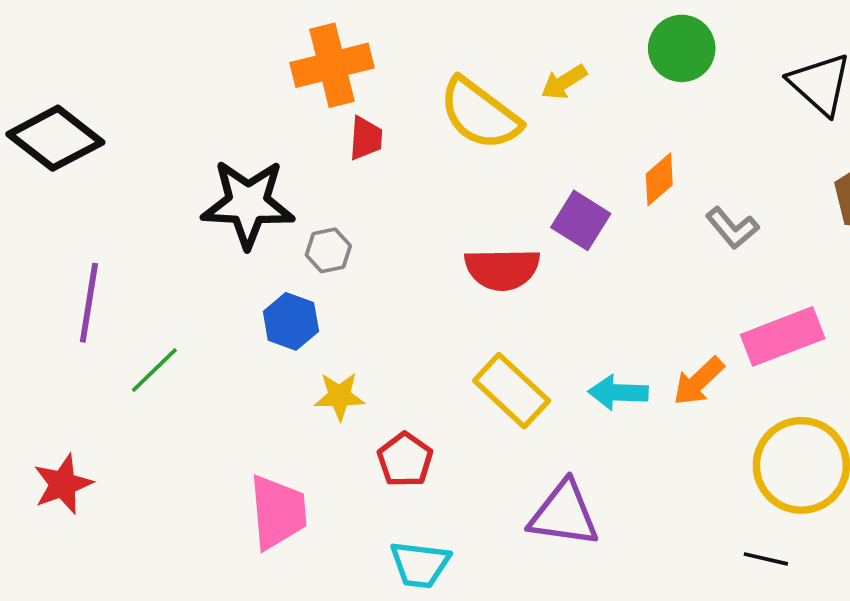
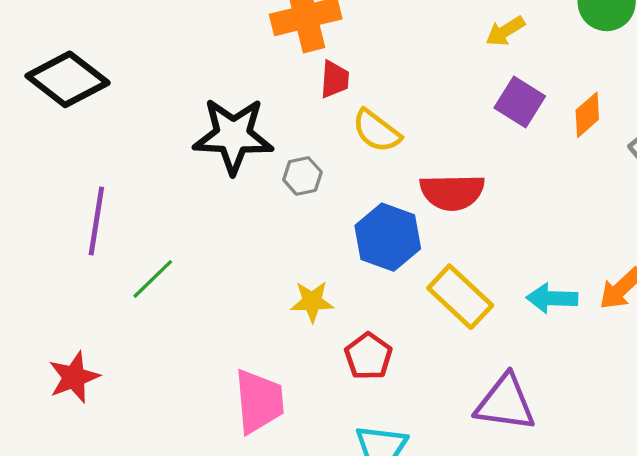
yellow semicircle: (480, 114) -> (376, 131), moved, size x0.7
purple square: (581, 220) -> (520, 102), moved
blue hexagon: (291, 321) -> (388, 237), moved, size x1.4

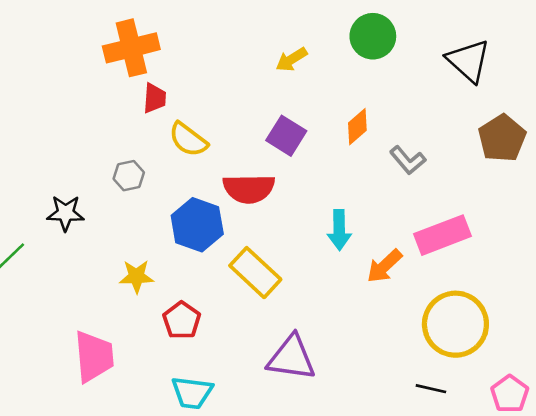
purple square: (520, 102) -> (286, 136), moved
black star: (233, 136) -> (65, 213), moved, size x0.6
cyan arrow: (552, 298) -> (339, 230), moved, turned -93

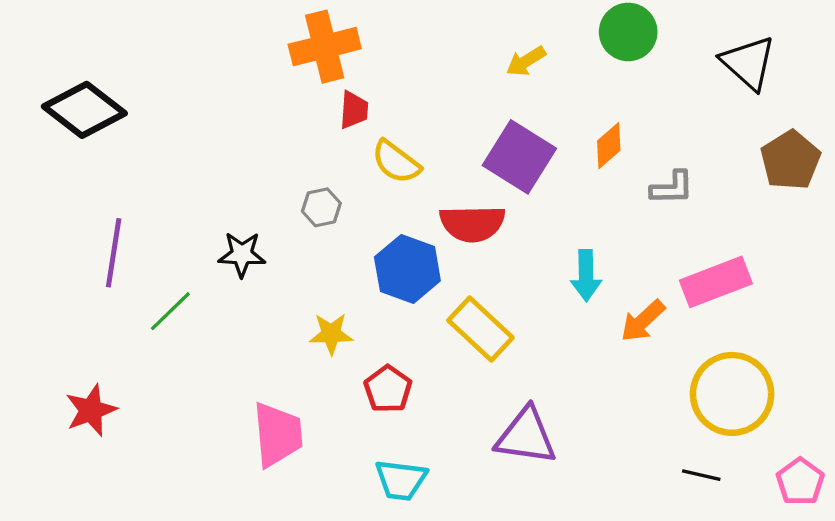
purple square: (286, 136) -> (519, 157), size x1.4
gray L-shape: (408, 160) -> (672, 188), turned -51

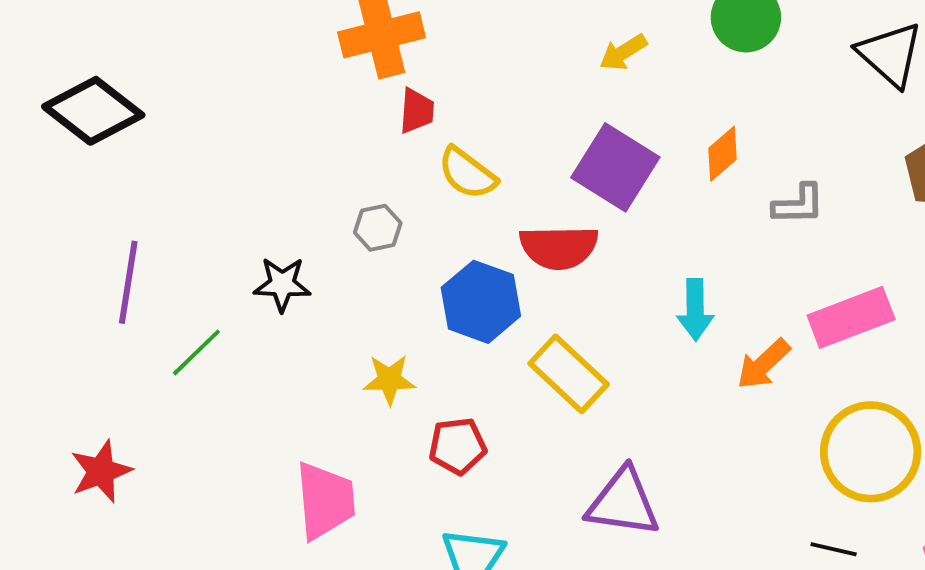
red pentagon: (388, 389) -> (458, 446), turned 30

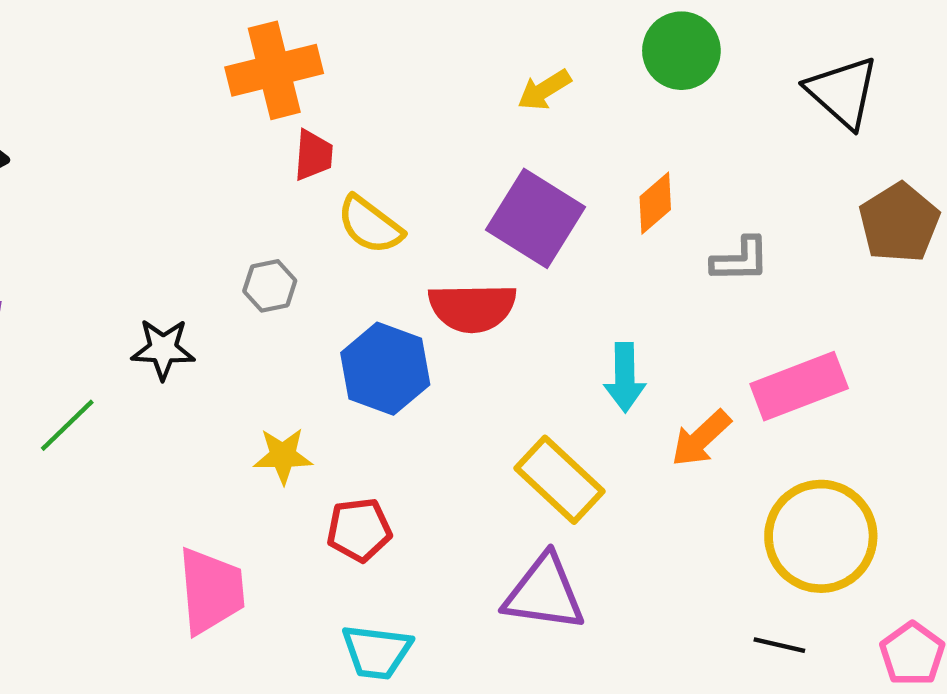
yellow rectangle: (569, 374) -> (559, 480), moved

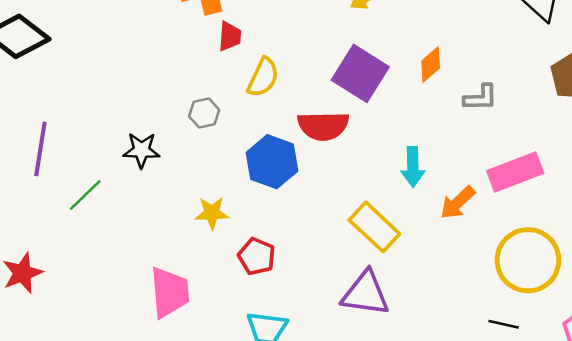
yellow semicircle: (370, 225) -> (263, 77), turned -102
red pentagon: (359, 530) -> (257, 256), turned 30

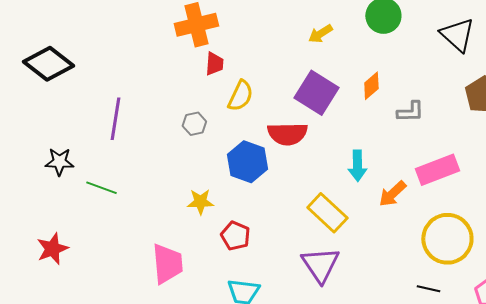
purple line: (40, 149) -> (115, 119), moved
black star: (142, 150) -> (59, 162), moved
green line: (85, 195) -> (101, 188), turned 64
purple triangle: (365, 294) -> (320, 265), turned 48

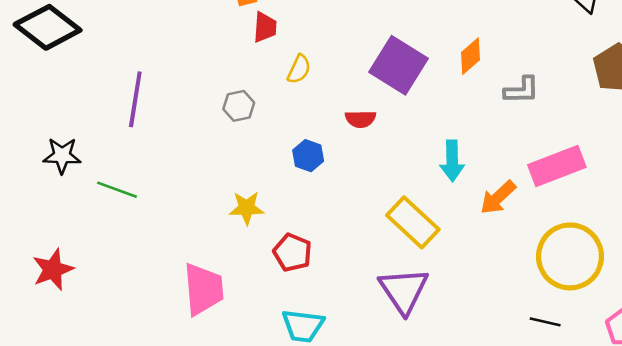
yellow semicircle: (240, 96) -> (299, 69), size x0.7
red semicircle: (287, 134) -> (361, 119), size x0.6
blue hexagon: (247, 162) -> (308, 156), size x0.6

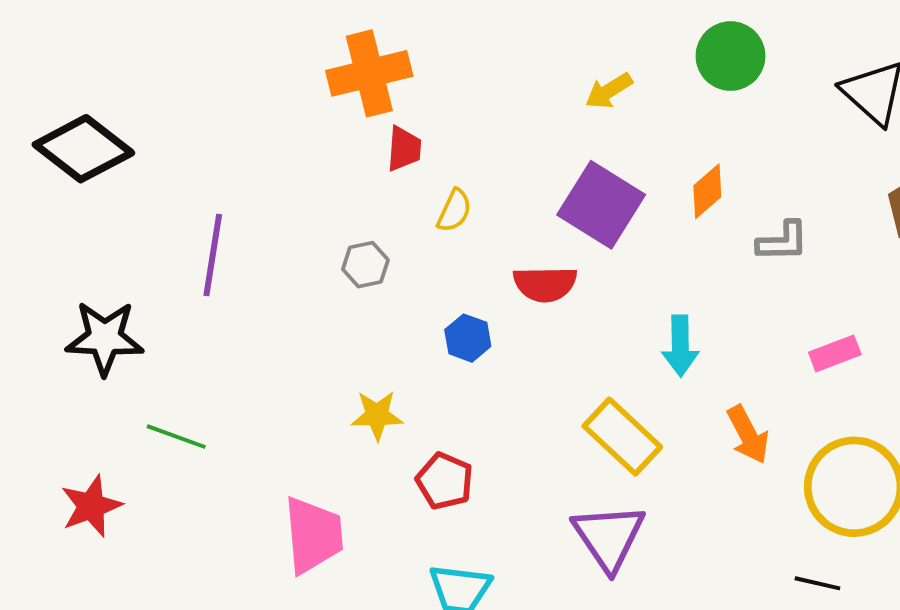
red semicircle: (361, 119) -> (545, 284), size x1.4
black star: (62, 156) -> (105, 338), size x1.4
pink rectangle: (557, 166) -> (835, 353), size x0.6
green line: (117, 190) -> (176, 437), moved
orange arrow: (498, 198) -> (748, 435), moved, turned -75

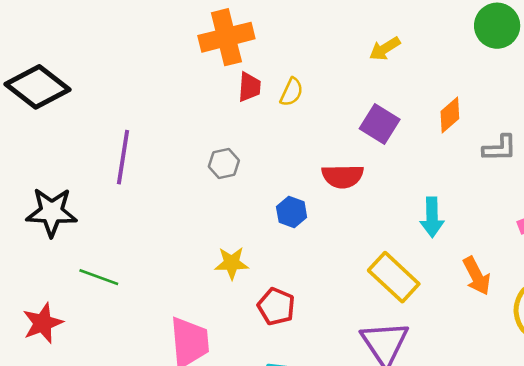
green circle: (731, 56) -> (497, 26), moved
purple square: (601, 205) -> (380, 124), size x0.7
yellow semicircle: (454, 211) -> (292, 92), moved

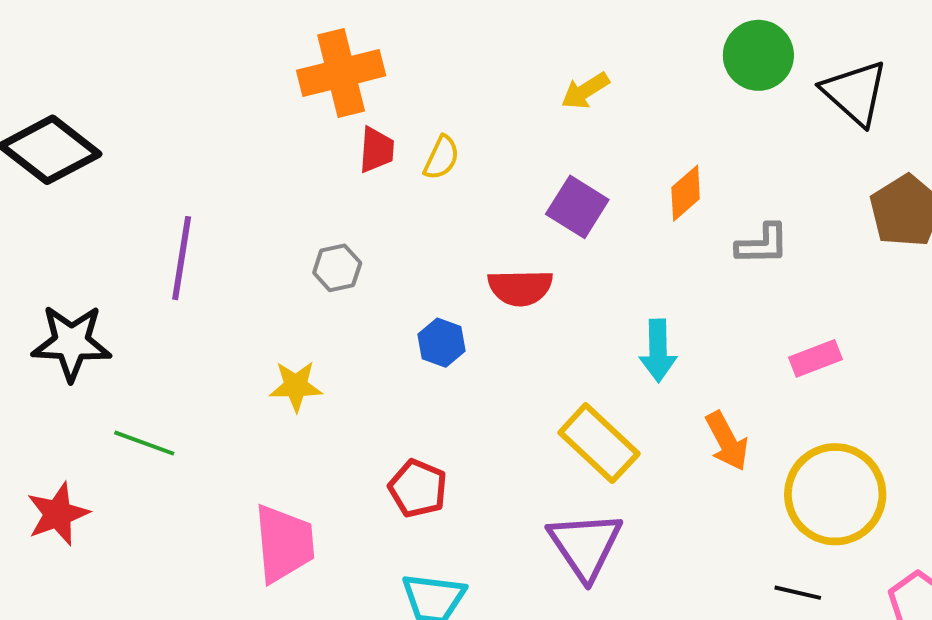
yellow star: (232, 263) -> (296, 386), moved

